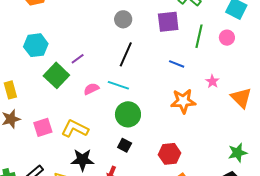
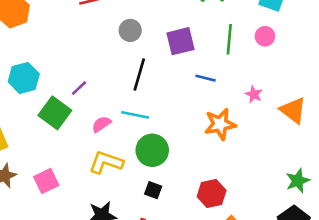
purple square: (168, 22) -> (180, 41), moved
yellow L-shape: (75, 129) -> (106, 162), moved

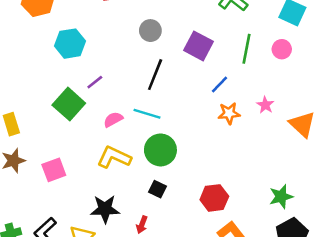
purple square: (180, 41) -> (199, 46), turned 36
cyan hexagon: (24, 78) -> (70, 44), moved
blue line: (206, 78) -> (220, 85), turned -66
orange star: (220, 124) -> (229, 113), moved, size x0.7
green star: (298, 181) -> (281, 197), moved

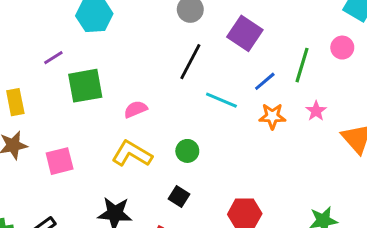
green line: (246, 49) -> (302, 65), moved
purple line: (95, 82) -> (53, 58), moved
green square: (69, 104) -> (85, 86), turned 32
cyan line: (147, 114) -> (221, 100), moved
green circle: (160, 150) -> (187, 151), size x0.6

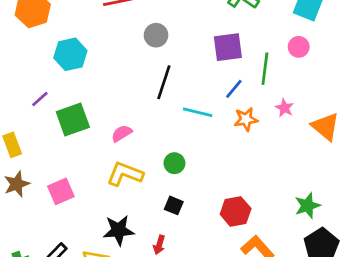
purple square: (245, 33) -> (228, 47), moved, turned -32

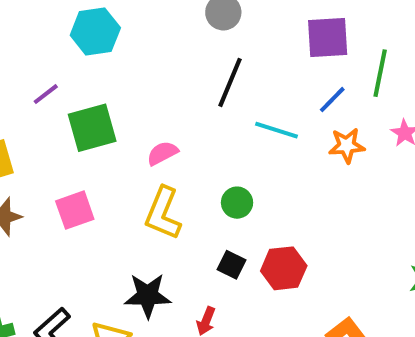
yellow L-shape: (125, 174) -> (163, 213), turned -93
pink square: (61, 191) -> (75, 210), moved
red hexagon: (236, 211) -> (284, 268), moved

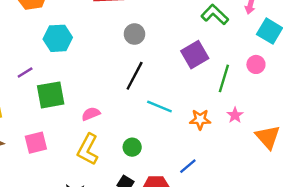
purple square: (328, 37) -> (195, 55), turned -32
blue line: (332, 100) -> (188, 166), moved

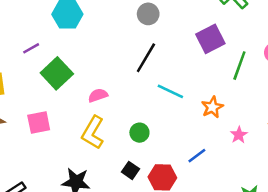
green square: (51, 95) -> (57, 73), turned -36
pink star: (235, 115) -> (239, 135), moved
orange star: (200, 119) -> (212, 107), turned -30

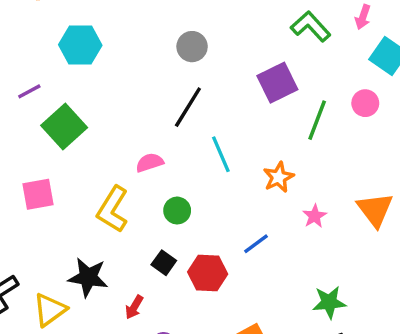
cyan line: (170, 91) -> (221, 154), turned 40
pink semicircle: (98, 95) -> (150, 163), moved

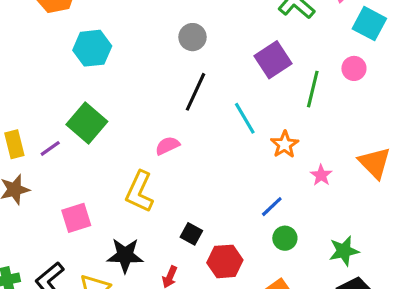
purple line: (29, 91) -> (50, 148), moved
cyan line: (221, 154) -> (245, 118), moved
pink square: (38, 194) -> (76, 218), moved
green circle: (177, 211) -> (285, 238), moved
red hexagon: (208, 273) -> (225, 261), moved

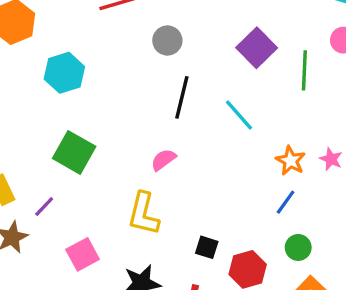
orange star: (285, 144) -> (291, 161), moved
purple line: (50, 148) -> (44, 207), moved
green circle: (285, 238) -> (298, 247), moved

